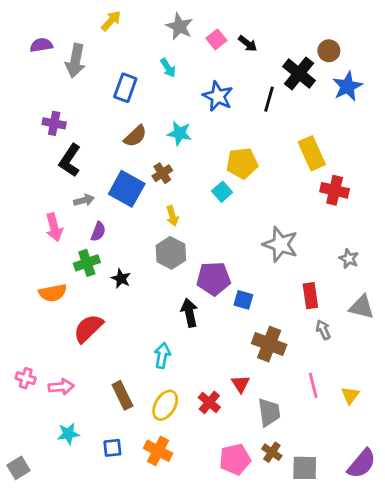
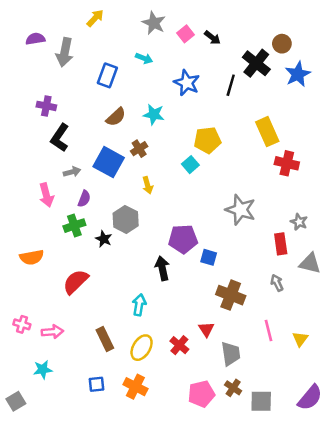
cyan arrow: (168, 68) -> (144, 58), turned -35
gray hexagon: (171, 253) -> (126, 219), moved
orange semicircle: (53, 293) -> (32, 257), moved
red rectangle: (310, 296) -> (281, 244), moved
cyan star: (68, 434) -> (43, 370), moved

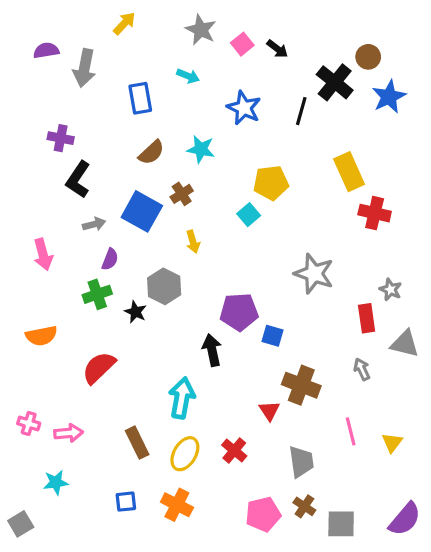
blue rectangle: (107, 75) -> (140, 98), turned -30
pink arrow: (46, 195) -> (43, 254), moved
cyan arrow: (139, 305) -> (182, 398), size x1.4
red triangle: (206, 329) -> (269, 411), moved

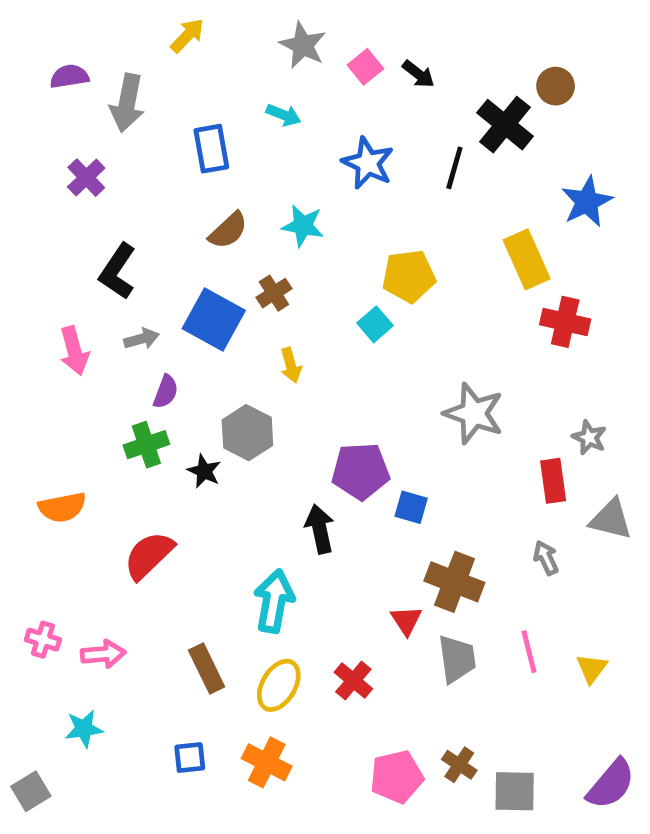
blue star: (389, 97) -> (587, 202), moved
purple cross: (61, 138) -> (86, 178), moved, turned 35
pink arrow: (43, 254) -> (74, 351), moved
gray trapezoid: (301, 462) -> (457, 659), moved

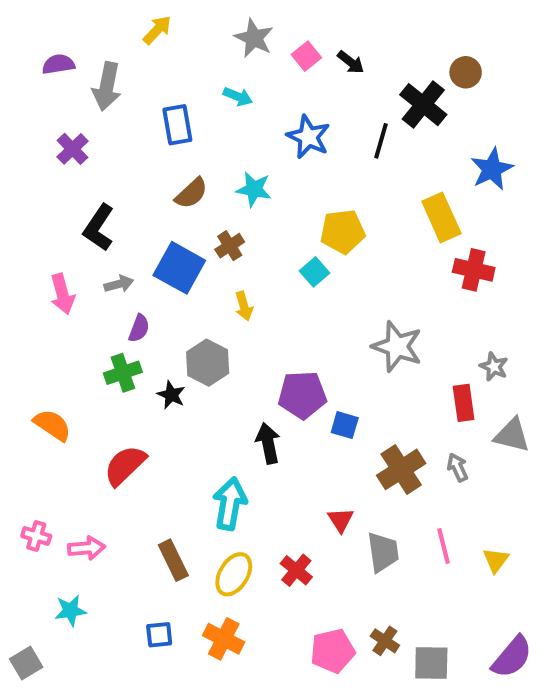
orange semicircle: (62, 507) -> (52, 425), turned -135
brown cross: (454, 582) -> (401, 469), moved, turned 36

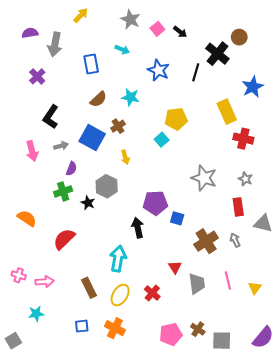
gray star: (494, 367) -> (245, 179), moved

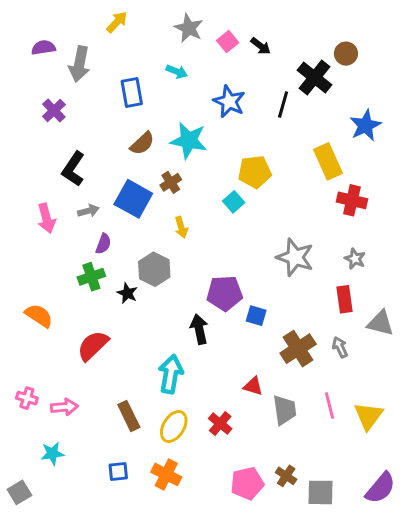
cyan star: (130, 97) -> (189, 140), size x1.4
red triangle: (175, 267) -> (253, 386), turned -40
yellow triangle: (255, 288) -> (368, 416), size x1.5

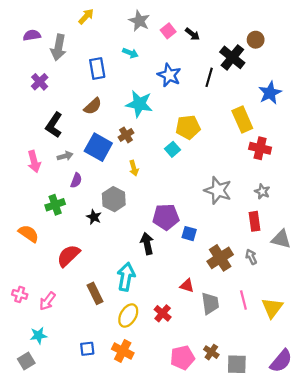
brown semicircle: (142, 143) -> (93, 106), moved
green cross: (91, 277) -> (55, 205), moved
pink arrow: (64, 407) -> (47, 301), turned 132
brown rectangle: (129, 416) -> (95, 293), moved
gray square: (19, 492) -> (26, 361), moved

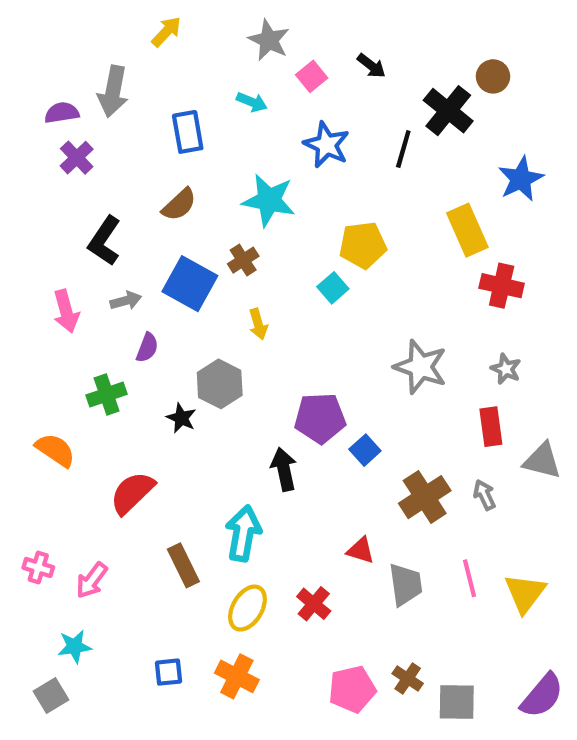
pink square: (168, 31) -> (312, 76), moved
purple semicircle: (32, 35) -> (62, 113), moved
blue square: (189, 234) -> (365, 450), turned 32

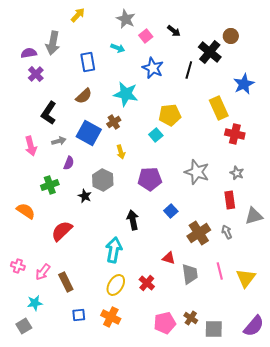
purple pentagon: (320, 418) -> (150, 179), moved
gray triangle: (542, 461) -> (254, 216), turned -30
brown rectangle: (183, 565) -> (66, 282), moved

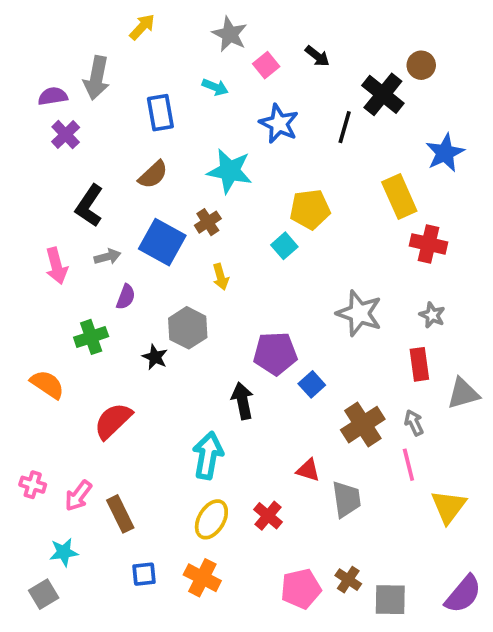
purple pentagon: (150, 179) -> (275, 353), moved
pink line: (220, 271) -> (408, 465), moved

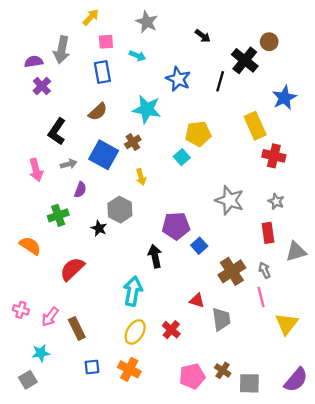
pink square: (266, 65) -> (106, 42), moved, turned 35

